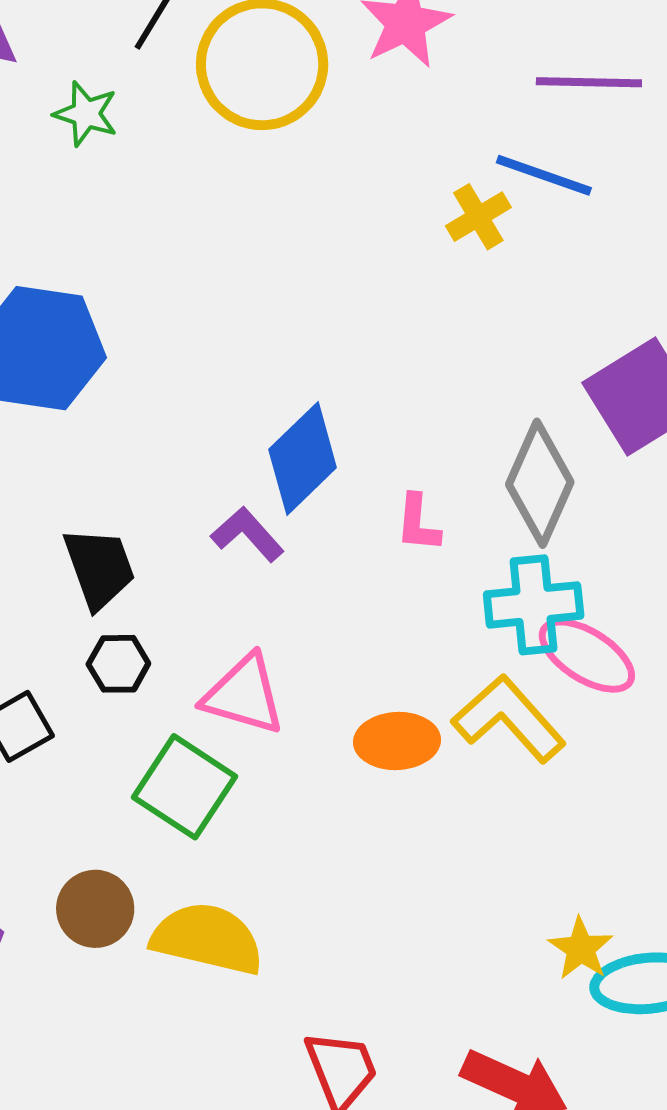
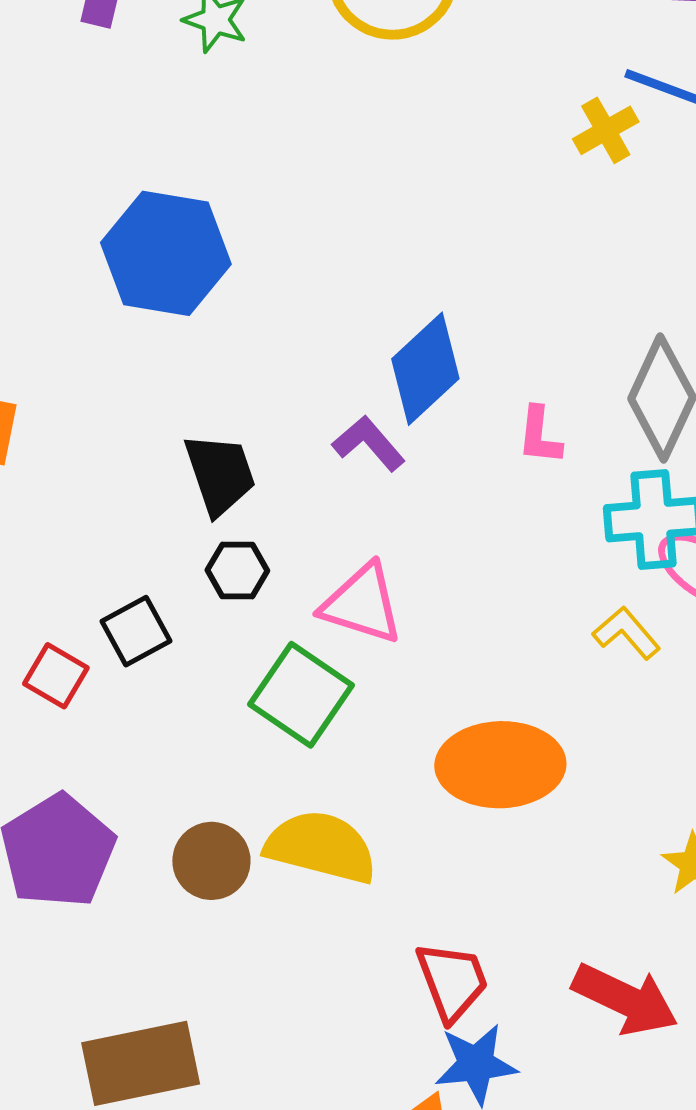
yellow L-shape: (509, 719) -> (627, 633), size x0.6
orange ellipse: (397, 741) -> (500, 765), moved, size x1.5
brown circle: (95, 909) -> (211, 861), moved

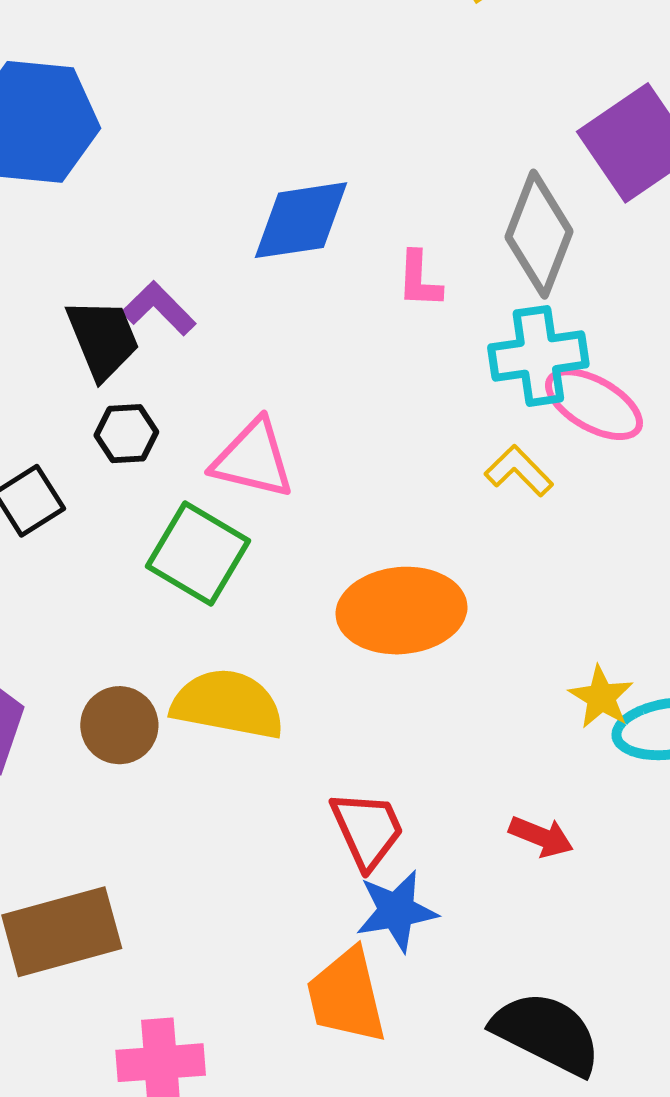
blue diamond: (425, 369) -> (301, 220), turned 38
purple L-shape: (369, 443) -> (159, 308), moved
red arrow: (625, 999) -> (541, 837), size x0.6

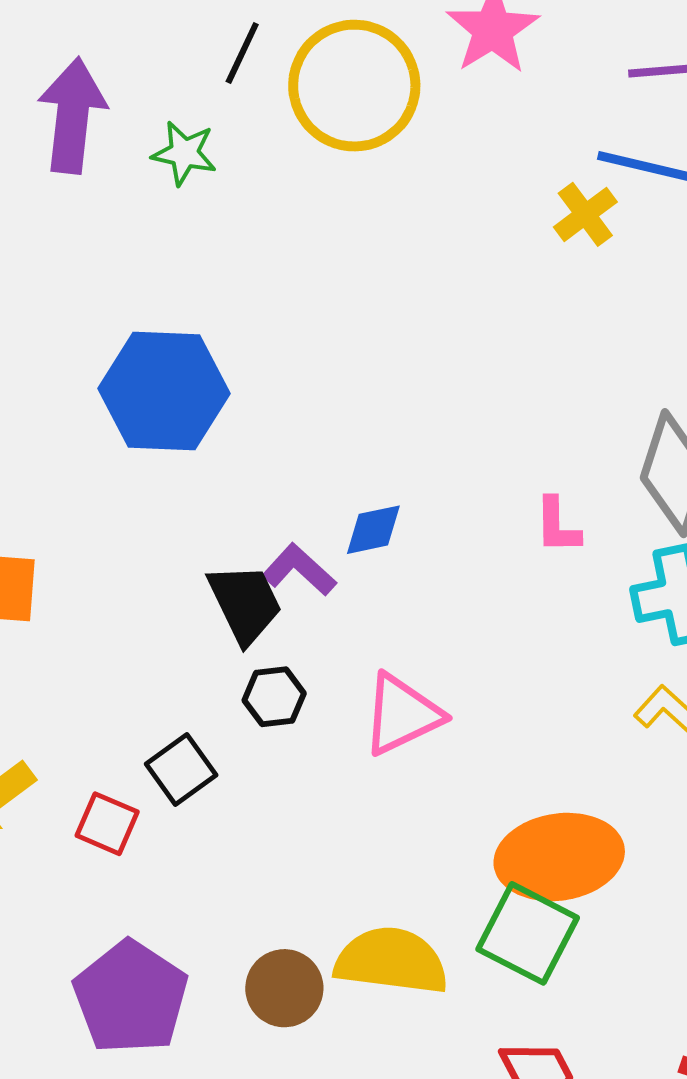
blue diamond: (301, 220) -> (373, 530), moved, size x0.6
pink triangle: (253, 459) -> (402, 714), turned -36
green square: (198, 554) -> (528, 933), moved

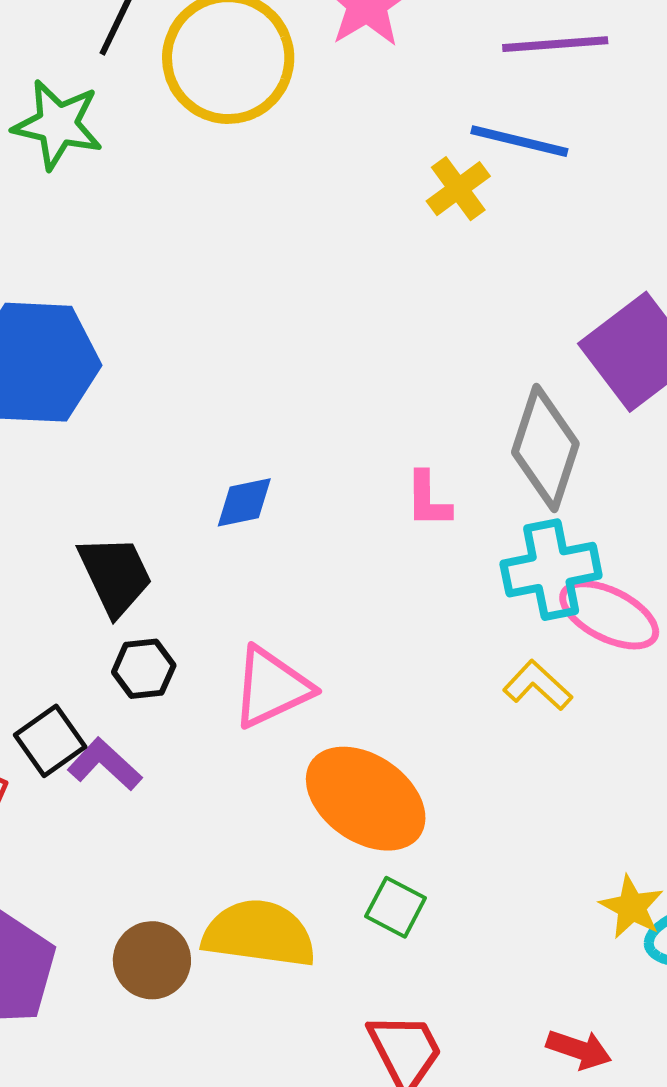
green star: (184, 153) -> (58, 125), size x1.4
purple L-shape: (299, 570) -> (105, 764), moved
orange ellipse: (559, 857) -> (366, 799), moved, turned 43
green square: (528, 933) -> (396, 907), size x0.6

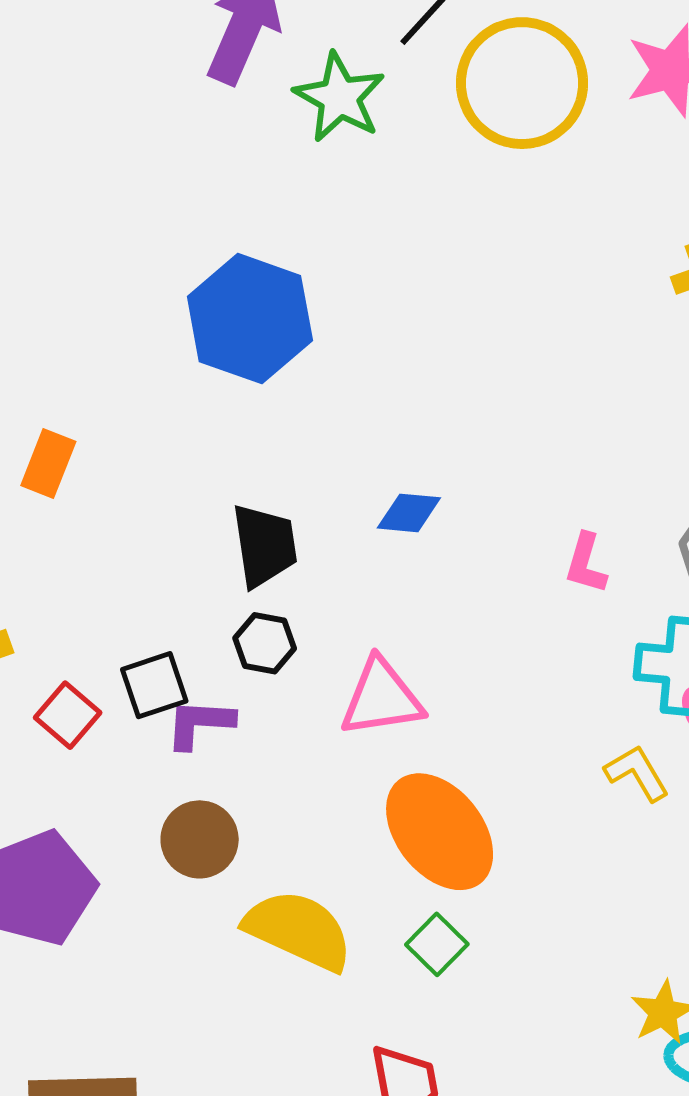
purple L-shape: (105, 764) -> (200, 723), turned -56
brown circle: (152, 960) -> (200, 839), moved

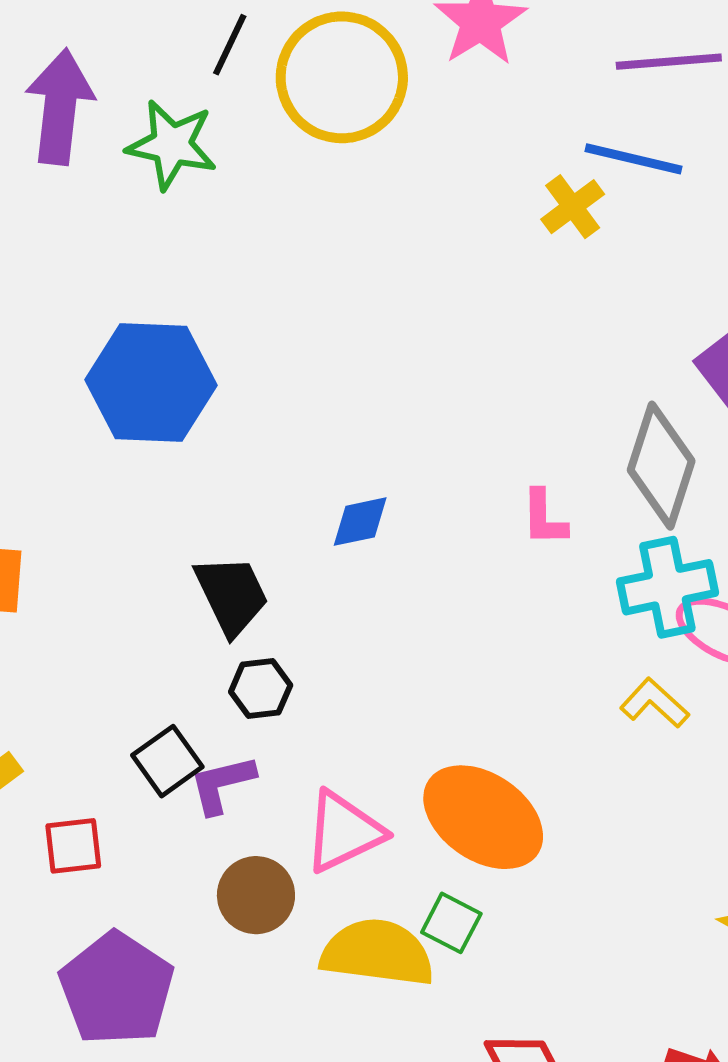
pink triangle: (382, 698) -> (344, 832), moved
red square: (68, 715) -> (73, 846), moved, turned -30
green square: (437, 944) -> (451, 923), moved

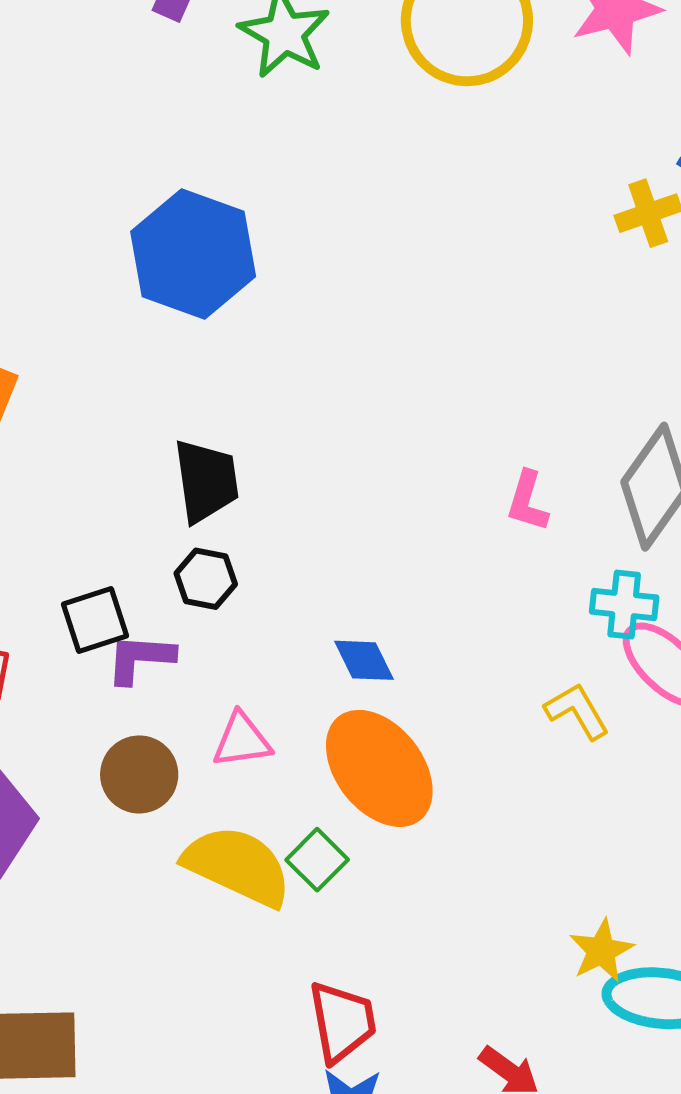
blue diamond: (360, 522) -> (364, 660), moved, turned 58
cyan cross: (667, 587) -> (624, 605), size x0.7
pink triangle: (344, 832) -> (242, 740), size x0.7

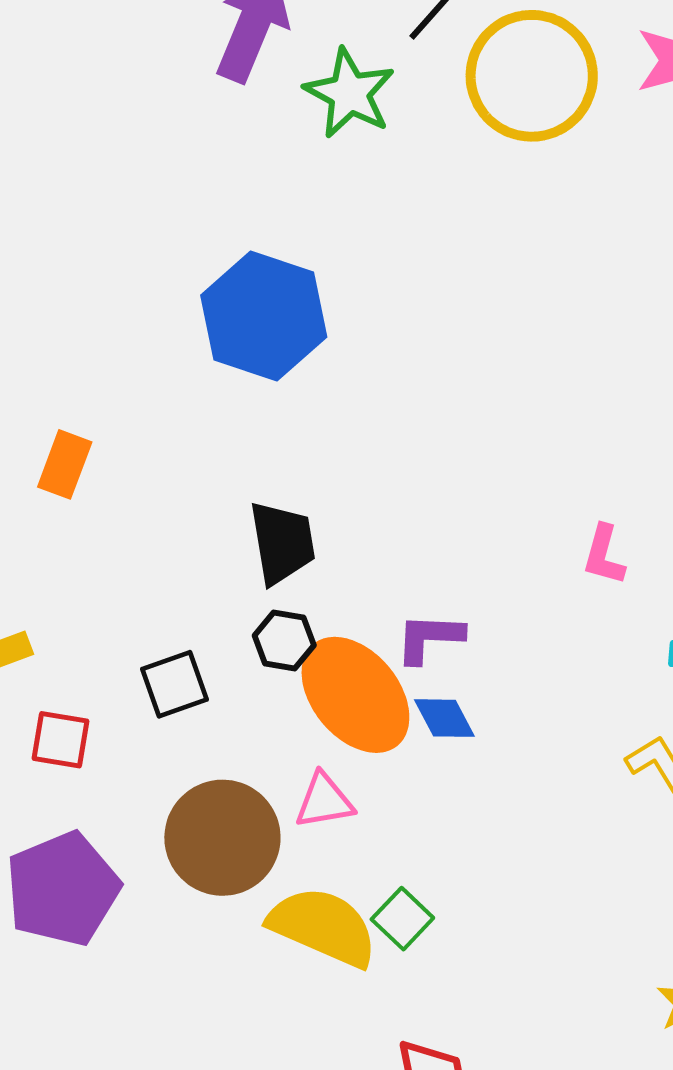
purple L-shape: (140, 659) -> (429, 638), moved
orange ellipse: (379, 768) -> (355, 695), moved
brown circle: (139, 774) -> (222, 838), size x1.5

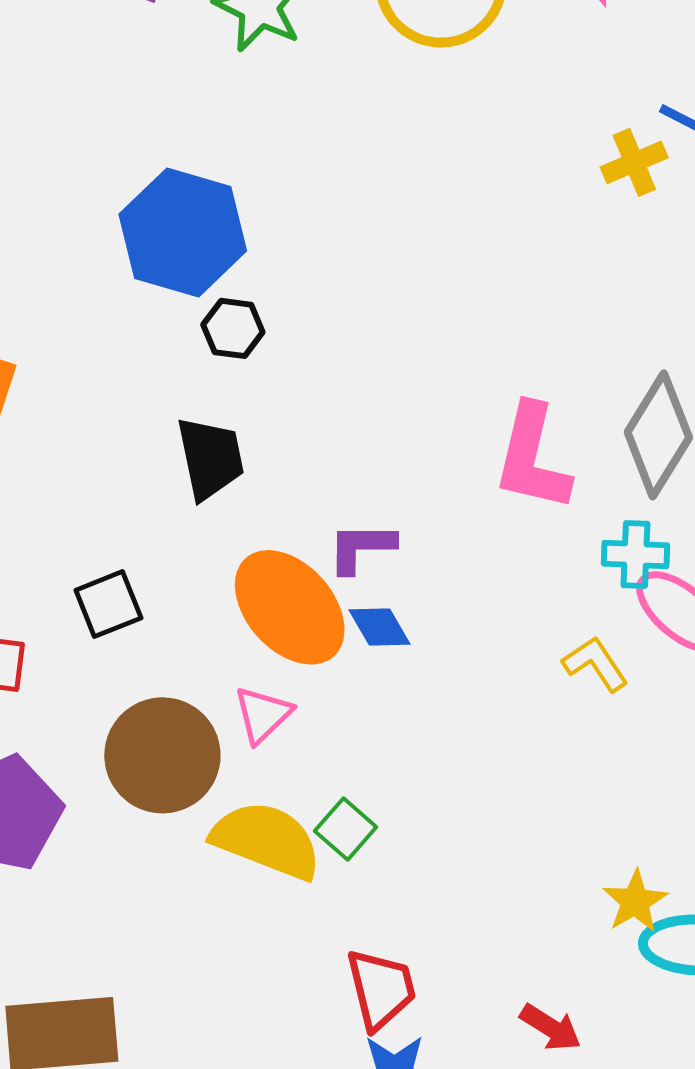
pink L-shape: (604, 555) -> (532, 458), size x1.8
black hexagon: (284, 640) -> (233, 328), moved
pink triangle: (324, 801) -> (263, 715), turned -32

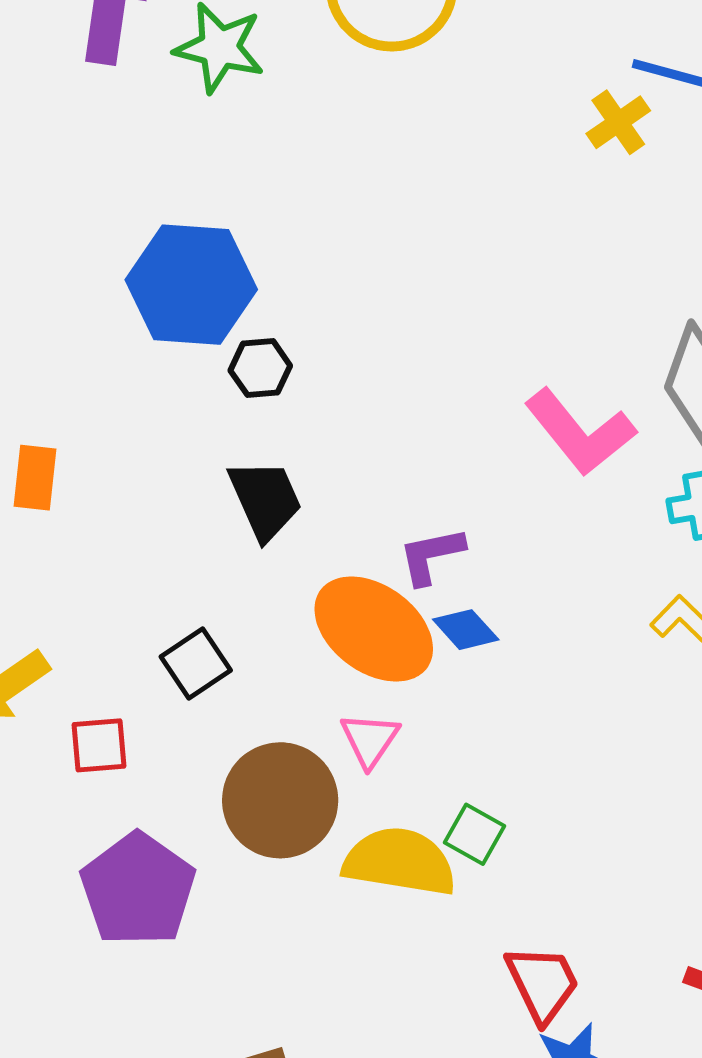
pink L-shape: (532, 458) -> (580, 432), turned -40

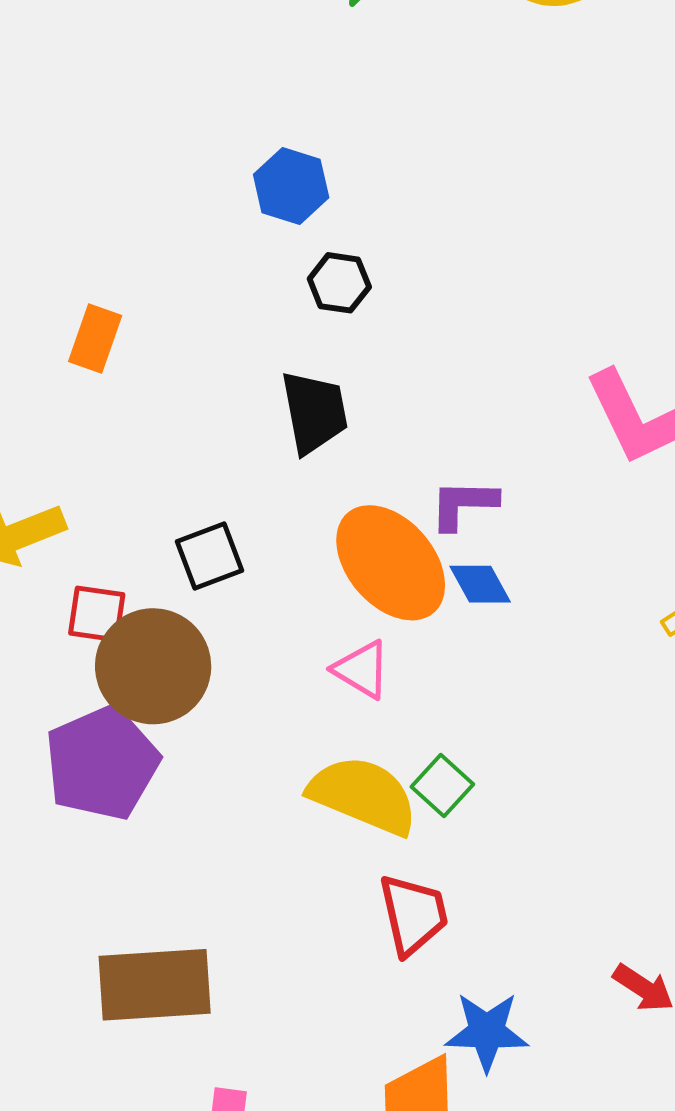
blue hexagon: (191, 285) -> (291, 186), size x0.6
pink triangle: (370, 740) -> (362, 670), turned -46
brown circle: (280, 800) -> (153, 666), moved
red trapezoid: (542, 983) -> (413, 914), moved

